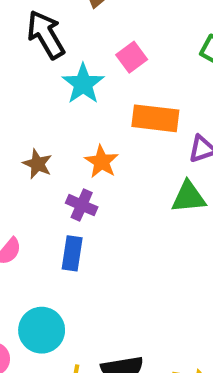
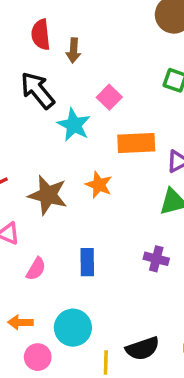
brown star: (37, 164) -> (48, 195), size x1.6
purple cross: (82, 205) -> (156, 259), moved

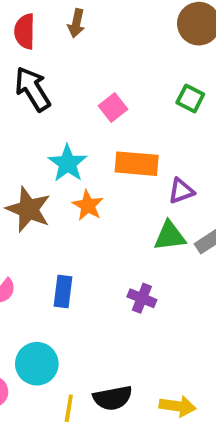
red semicircle: (41, 35) -> (25, 31), moved
brown arrow: (73, 50) -> (76, 23), moved
cyan star: (74, 125) -> (68, 163), moved

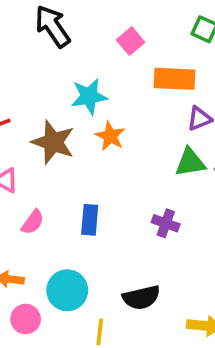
cyan star: (68, 163) -> (89, 96), turned 30
orange rectangle: (137, 164) -> (174, 79), moved
black semicircle: (113, 398) -> (141, 298), moved

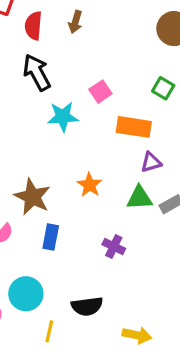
cyan star: (89, 96) -> (63, 117), moved
orange star: (110, 136) -> (90, 185), moved
brown star: (53, 142) -> (32, 197), moved

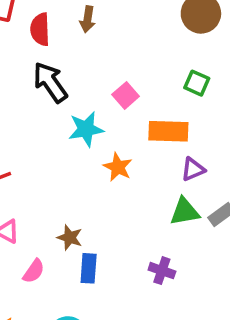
orange star: (90, 185) -> (118, 167), moved
brown star: (32, 197) -> (70, 238), moved, size x0.6

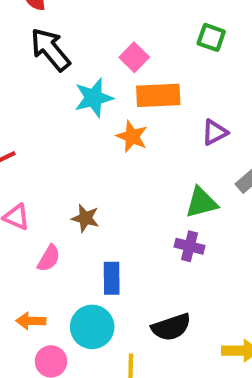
orange rectangle: (168, 131) -> (158, 95), moved
green triangle: (185, 212) -> (201, 203), moved
blue rectangle: (89, 268) -> (112, 278), moved

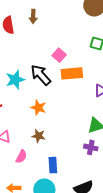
black arrow: (50, 49) -> (41, 75), moved
cyan star: (94, 98) -> (15, 80), moved
orange star: (132, 137) -> (38, 108), moved

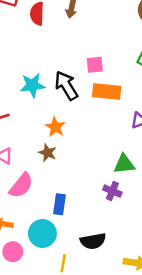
pink square: (59, 55) -> (95, 65), turned 32
brown star: (39, 136) -> (48, 153), moved
pink semicircle: (21, 157) -> (21, 185), size x1.5

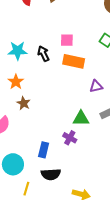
black arrow: (66, 86) -> (43, 54), size x0.7
orange star: (55, 127) -> (16, 82), moved
blue rectangle: (59, 204) -> (44, 150), moved

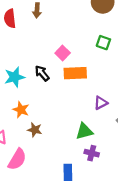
pink square: (67, 40) -> (63, 53), turned -32
purple triangle: (96, 86) -> (101, 103), moved
green triangle: (81, 118) -> (84, 131), moved

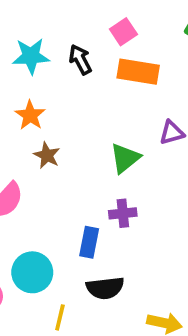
green triangle: (84, 131) -> (125, 158), moved, turned -36
purple cross: (92, 153) -> (123, 213), moved, turned -32

